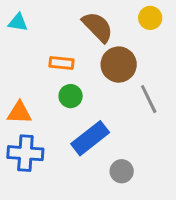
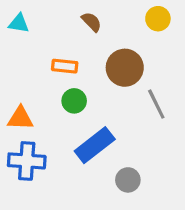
brown semicircle: (98, 27) -> (92, 22), moved, size x0.6

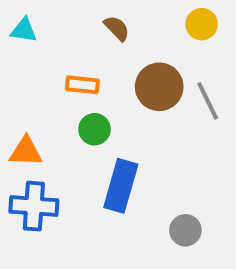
gray line: (156, 104) -> (208, 101), moved
blue rectangle: (95, 145) -> (121, 186), turned -36
gray circle: (128, 180) -> (185, 230), moved

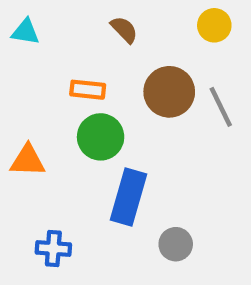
green circle: (95, 129) -> (101, 137), size x1.4
blue cross: (34, 206) -> (53, 248), moved, size x0.7
gray circle: (185, 230) -> (176, 244), moved

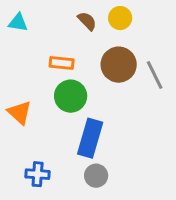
yellow circle: (214, 25) -> (120, 18), moved
orange triangle: (28, 161) -> (20, 113), turned 40
gray circle: (176, 244) -> (96, 176), moved

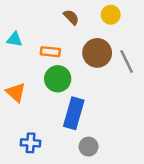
yellow circle: (120, 18) -> (111, 15), moved
cyan triangle: (18, 23) -> (15, 39), moved
gray circle: (96, 176) -> (88, 147), moved

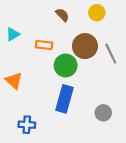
cyan triangle: (15, 39) -> (13, 34), turned -40
green circle: (58, 79) -> (66, 65), moved
gray circle: (88, 147) -> (103, 113), moved

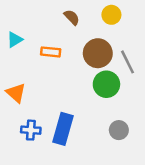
green circle: (66, 65) -> (106, 84), moved
blue rectangle: (64, 99) -> (63, 129), moved
blue cross: (27, 125) -> (31, 130), moved

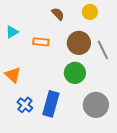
green circle: (106, 84) -> (75, 73), moved
blue cross: (31, 130) -> (25, 105), turned 35
gray circle: (119, 130) -> (96, 105), size x1.6

